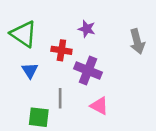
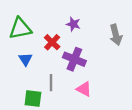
green triangle: (24, 34) -> (20, 28), turned -45
red cross: (61, 50) -> (52, 42), turned 35

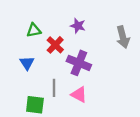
green triangle: (20, 28) -> (34, 30), moved, size x0.6
pink triangle: (84, 89) -> (79, 95), moved

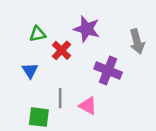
purple star: (78, 26) -> (87, 29), size x1.5
purple cross: (79, 63) -> (108, 70), moved

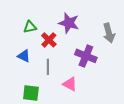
blue triangle: (30, 70) -> (24, 56), turned -32
gray line: (60, 98) -> (48, 67), moved

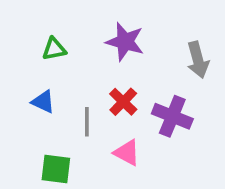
red cross: (49, 40) -> (123, 102), moved
purple cross: (86, 56) -> (172, 116), moved

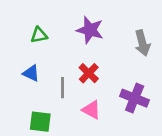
purple cross: (172, 116) -> (135, 98), moved

